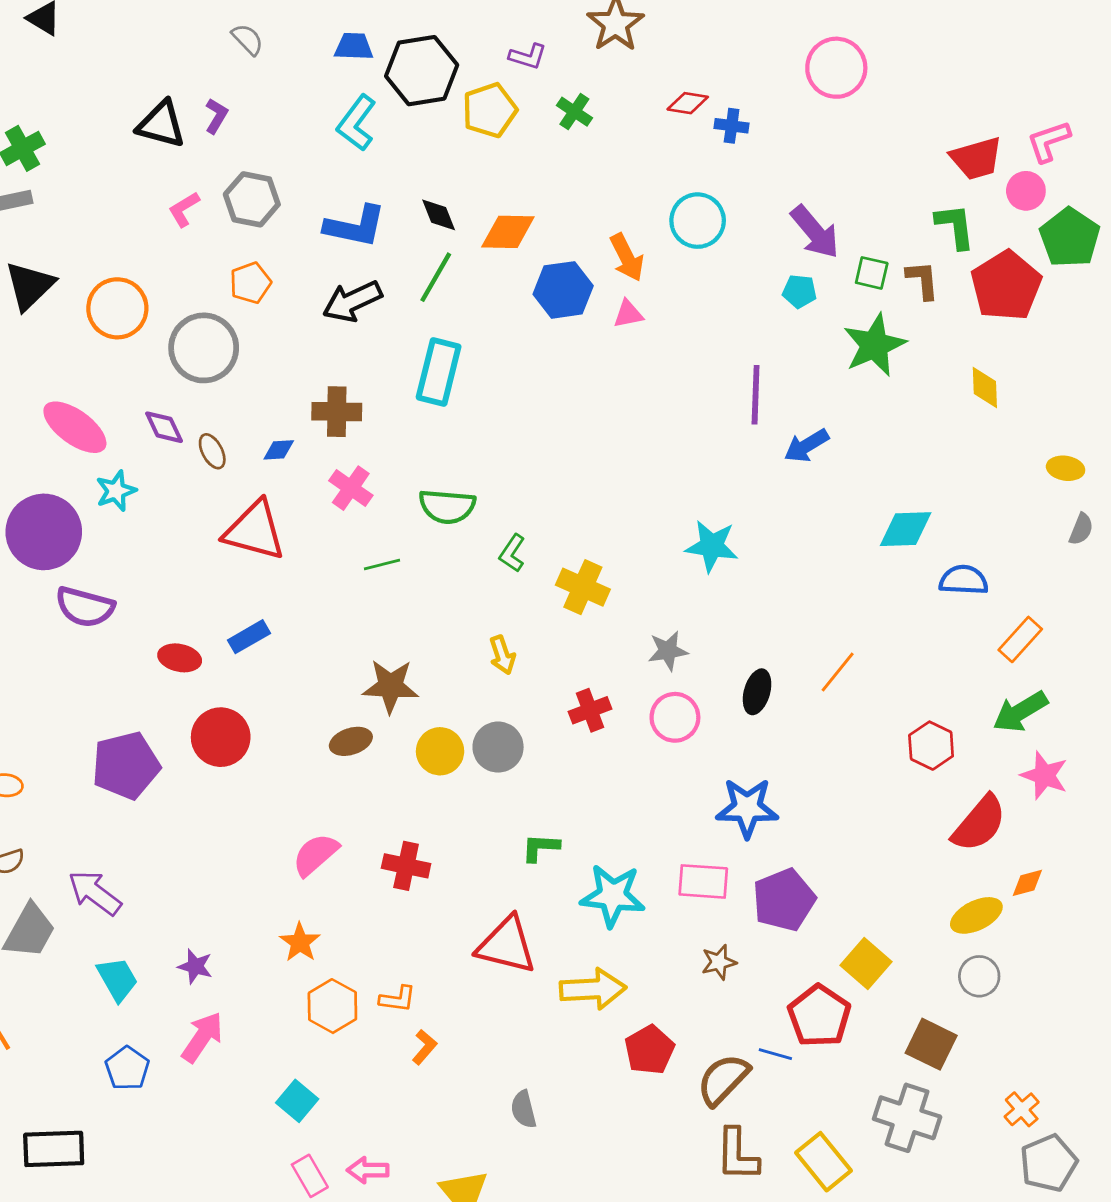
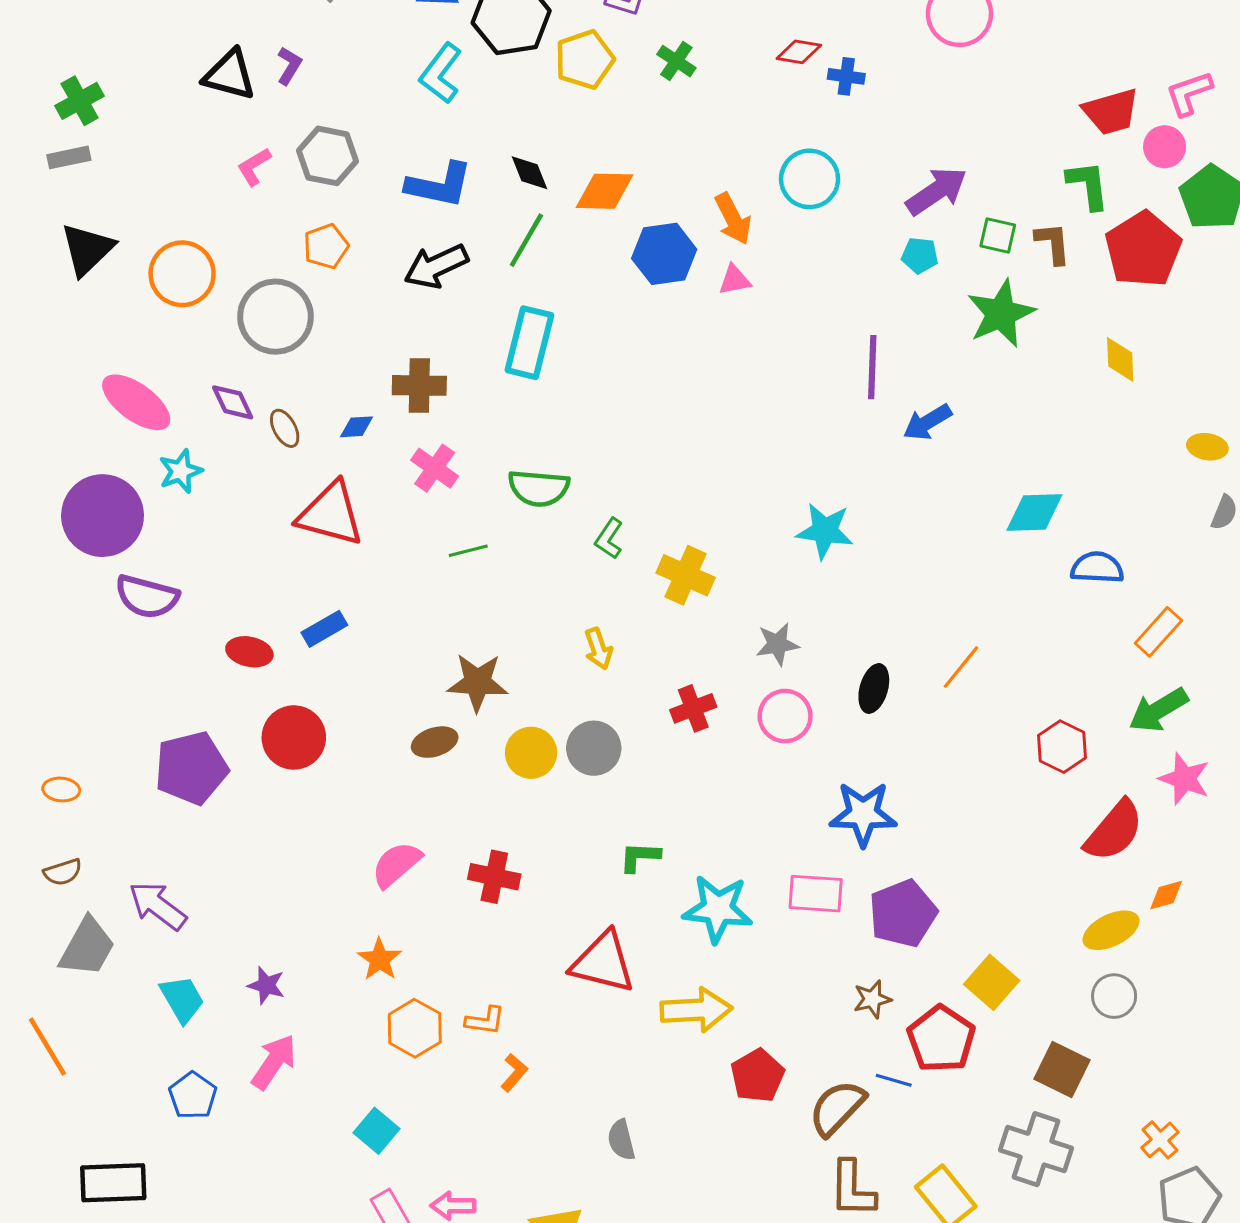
purple arrow: (815, 232) -> (937, 191), turned -84
brown star: (719, 962) -> (872, 999), moved

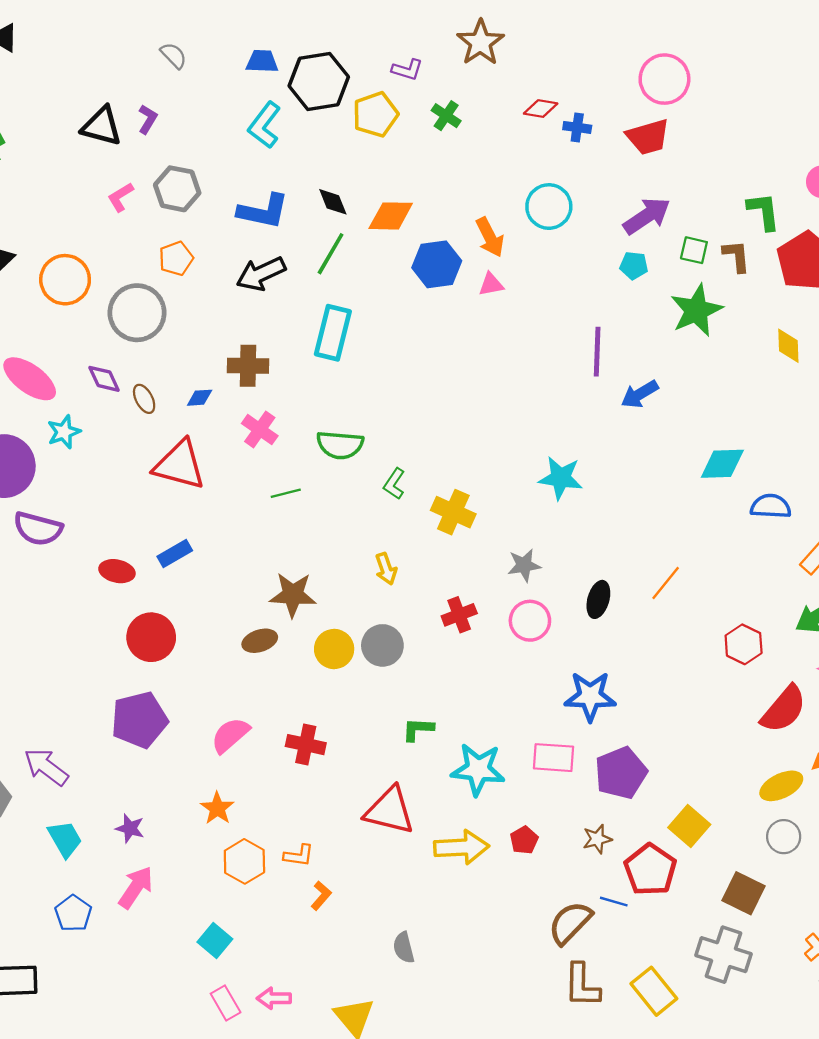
red trapezoid: (1111, 112) -> (648, 137), moved
purple pentagon: (191, 768) -> (139, 720), moved
red pentagon: (757, 1076) -> (524, 840), moved, size x0.7

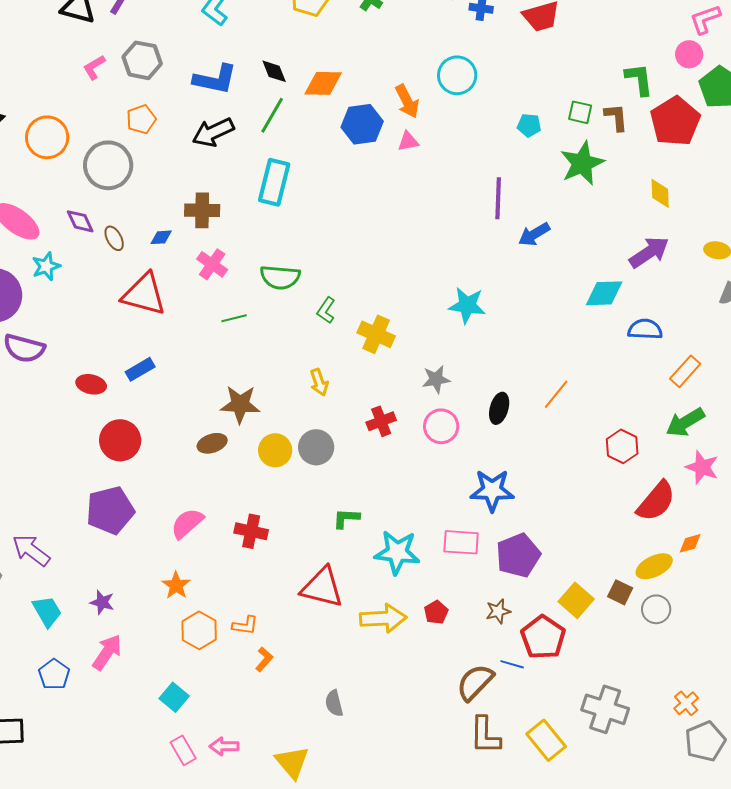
purple arrow: (647, 216) -> (649, 252), moved
brown square: (744, 893) -> (620, 592), moved, size x0.7

